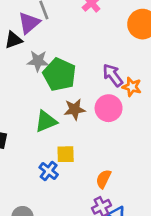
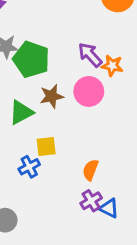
blue cross: (49, 171) -> (29, 167), turned 30

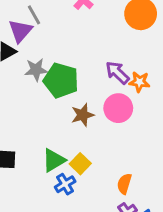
green triangle: (21, 112) -> (54, 160), moved
yellow square: (46, 147) -> (80, 164), turned -36

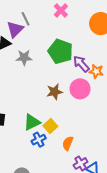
green pentagon: (61, 80) -> (60, 51), moved
orange semicircle: (124, 184) -> (68, 143), moved

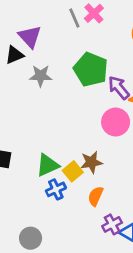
gray line: (26, 19) -> (74, 18), moved
purple triangle: (15, 29) -> (30, 37), turned -30
brown star: (55, 92) -> (91, 162), moved

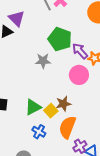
gray star: (41, 76) -> (43, 61), moved
blue cross: (56, 189) -> (39, 132), moved, turned -32
orange semicircle: (96, 196) -> (67, 127), size x1.6

